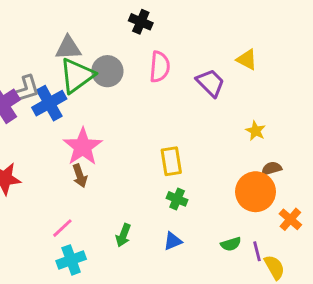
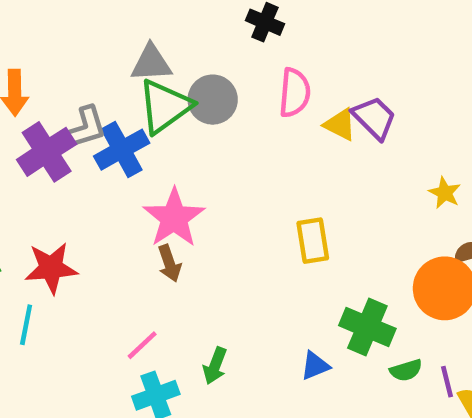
yellow triangle: (247, 60) -> (340, 125), moved
green cross: (177, 199) -> (367, 327), moved, size x1.6
green arrow: (123, 235) -> (215, 366), moved

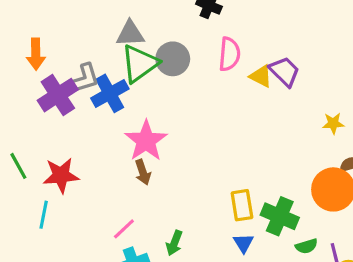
yellow star: (445, 193) -> (333, 123), turned -30
yellow rectangle: (313, 241) -> (242, 205), moved
blue triangle: (315, 366) -> (244, 243), turned -40

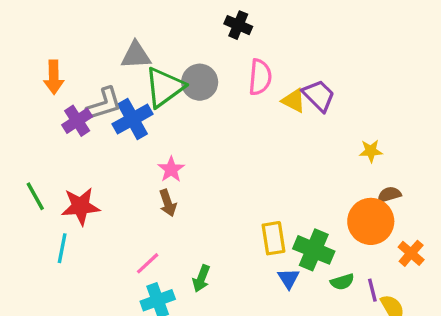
gray triangle: (130, 34) -> (136, 55), moved
purple cross: (58, 95) -> (77, 121), size x0.7
pink star: (146, 141) -> (171, 169), size x0.6
blue triangle: (244, 243) -> (289, 278), moved

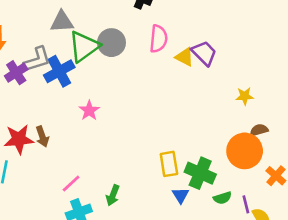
brown arrow: (168, 203) -> (42, 137), moved

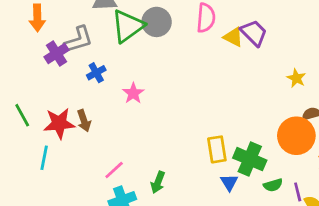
blue cross: (59, 71) -> (96, 73), moved, size x0.6
yellow star: (245, 96) -> (296, 78), turned 30

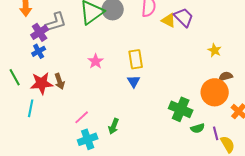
blue cross: (96, 73) -> (39, 51), moved
yellow rectangle: (217, 149) -> (136, 59), moved
blue triangle: (229, 182) -> (134, 81), moved

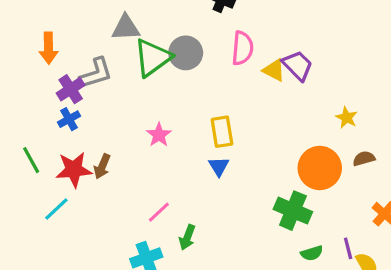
brown arrow: (60, 81) -> (102, 166), turned 42
orange circle: (215, 92) -> (320, 168), moved
cyan line: (31, 108) -> (56, 209), turned 36
pink line: (82, 117) -> (159, 212), moved
green semicircle: (198, 128) -> (312, 253), moved

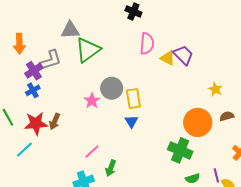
gray circle: (186, 53) -> (112, 88), moved

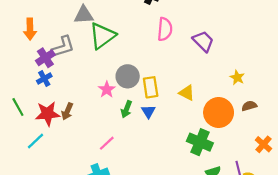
yellow triangle: (168, 58) -> (187, 93), moved
green arrow: (111, 168) -> (126, 109), moved

